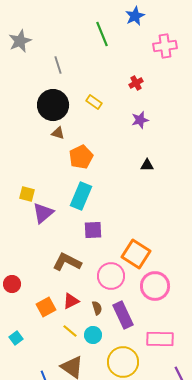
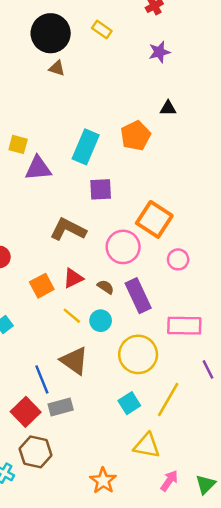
orange pentagon: (81, 157) -> (136, 136), moved
purple triangle: (43, 213) -> (38, 168), turned 35
pink circle: (155, 286) -> (178, 259), size x0.6
brown semicircle: (97, 308) -> (106, 287), turned -40

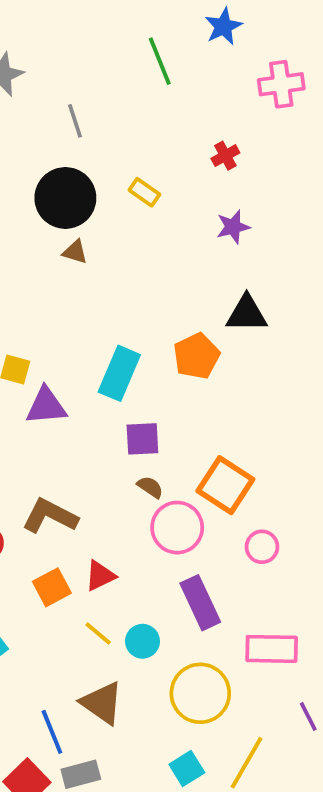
black triangle: (168, 108) -> (247, 314), size x1.6
brown L-shape: (68, 229) -> (50, 516), moved
brown semicircle: (106, 287) -> (150, 487), moved

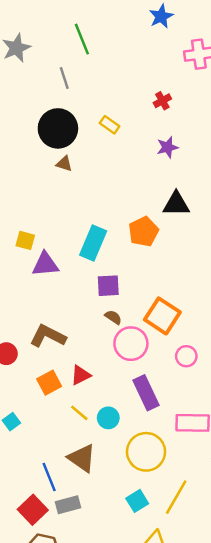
green line: (160, 61) -> (82, 39), moved

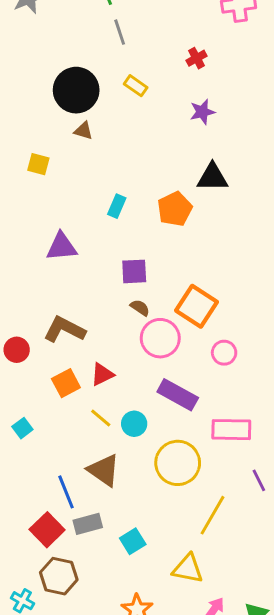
gray line: (64, 78) -> (120, 32), moved
yellow square: (25, 240) -> (38, 164), moved
cyan rectangle: (93, 243) -> (117, 206), moved, size x0.6
purple rectangle: (146, 393) -> (178, 395), turned -36
cyan square: (137, 501) -> (133, 541), moved

